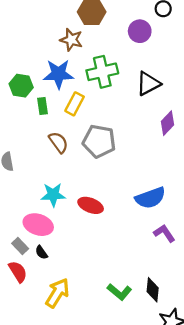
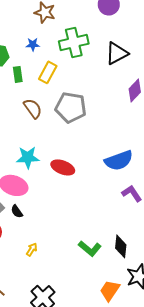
blue star: (59, 74) -> (33, 44), size x0.5
yellow arrow: (57, 293) -> (32, 249), size x0.5

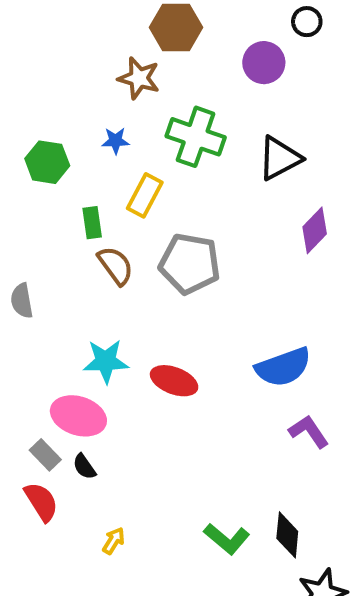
green cross: (74, 42) -> (196, 137), turned 32
green rectangle: (18, 74) -> (92, 223), moved

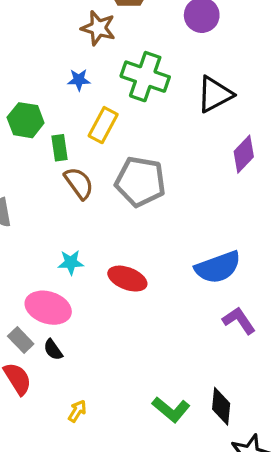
green hexagon: (47, 162) -> (26, 120), moved
cyan star: (106, 361) -> (71, 262), size x0.7

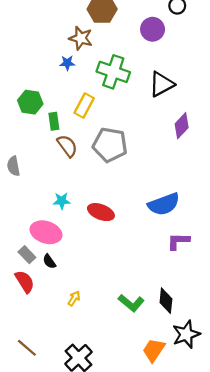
blue star: (79, 80) -> (67, 63), moved
purple L-shape: (239, 321) -> (178, 241), turned -55
yellow arrow: (77, 411) -> (74, 298), moved

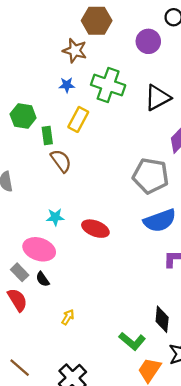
blue star: (67, 63) -> (67, 85), moved
gray pentagon: (110, 145) -> (151, 176), moved
green L-shape: (131, 303) -> (132, 341), moved

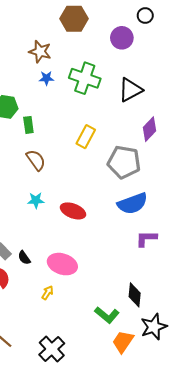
brown star: (75, 51) -> (40, 52), moved
yellow rectangle: (78, 119) -> (86, 137), moved
brown semicircle: (61, 161) -> (36, 160), moved
pink ellipse: (39, 249) -> (62, 264), moved

